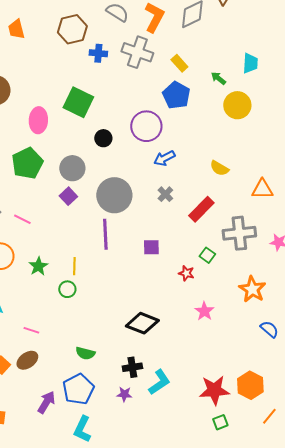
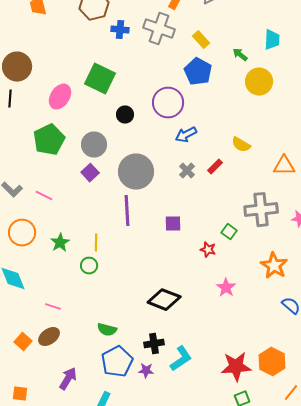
pink ellipse: (38, 120) -> (60, 97), turned 30
red rectangle: (201, 209) -> (215, 167), moved, size x0.6
blue pentagon: (78, 389) -> (117, 362), moved

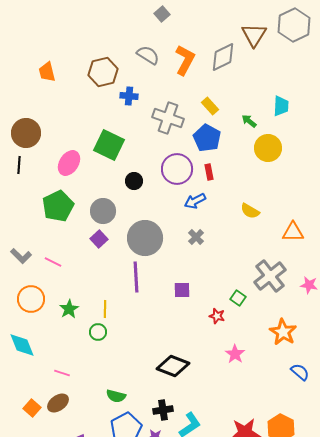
gray cross: (159, 29) -> (168, 118), moved
red rectangle: (215, 167) -> (209, 172), moved, turned -56
gray cross: (261, 210) -> (270, 276), turned -32

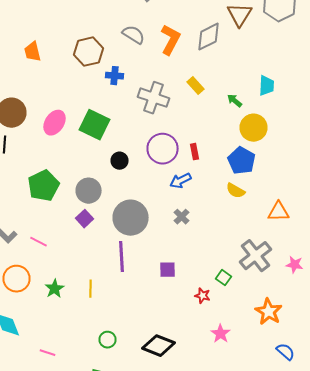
blue pentagon: (207, 138) -> (242, 161), moved
pink ellipse: (69, 163) -> (54, 123), moved
green circle: (98, 332) -> (108, 340), moved

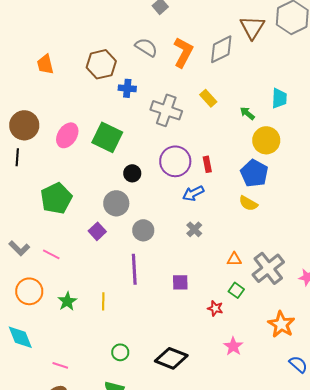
gray circle: (88, 191) -> (116, 203), moved
orange triangle: (278, 212) -> (234, 259), moved, size x0.7
gray circle: (130, 218) -> (143, 230), size x0.6

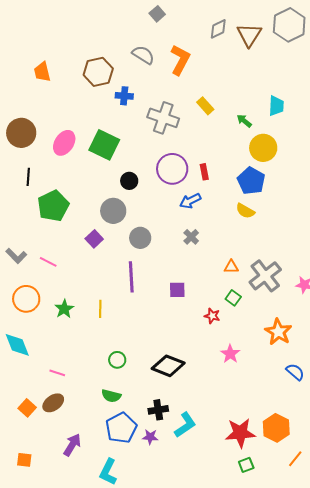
gray diamond: (221, 49) -> (218, 29), moved, size x0.7
black line: (17, 157) -> (28, 177), moved

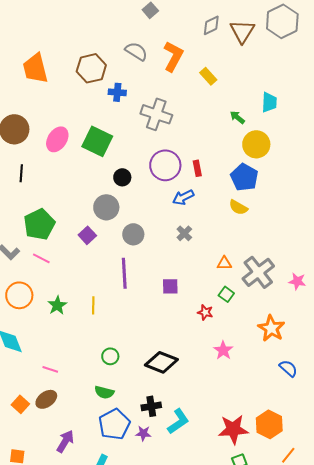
orange trapezoid: (42, 72) -> (35, 68), size x1.5
yellow rectangle: (205, 106) -> (208, 76), moved
green pentagon: (53, 206) -> (39, 224), moved

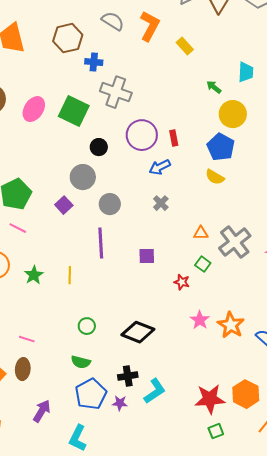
gray cross: (156, 114) -> (116, 92), moved
orange star: (271, 328) -> (231, 325), moved
brown ellipse: (46, 399) -> (23, 369), turned -50

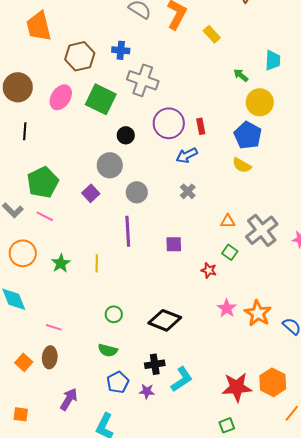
brown hexagon: (68, 38) -> (80, 56), moved
blue pentagon: (91, 394) -> (118, 382), size x0.7
green square: (216, 431) -> (227, 425), moved

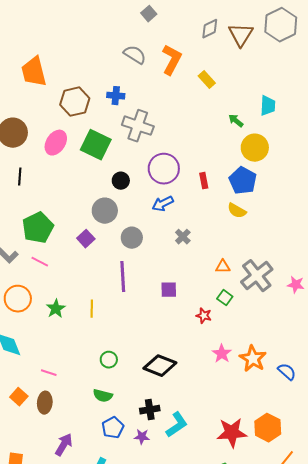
red rectangle: (201, 126) -> (204, 181), moved
blue arrow: (187, 155) -> (163, 204), moved
orange square: (24, 362) -> (19, 397), moved

